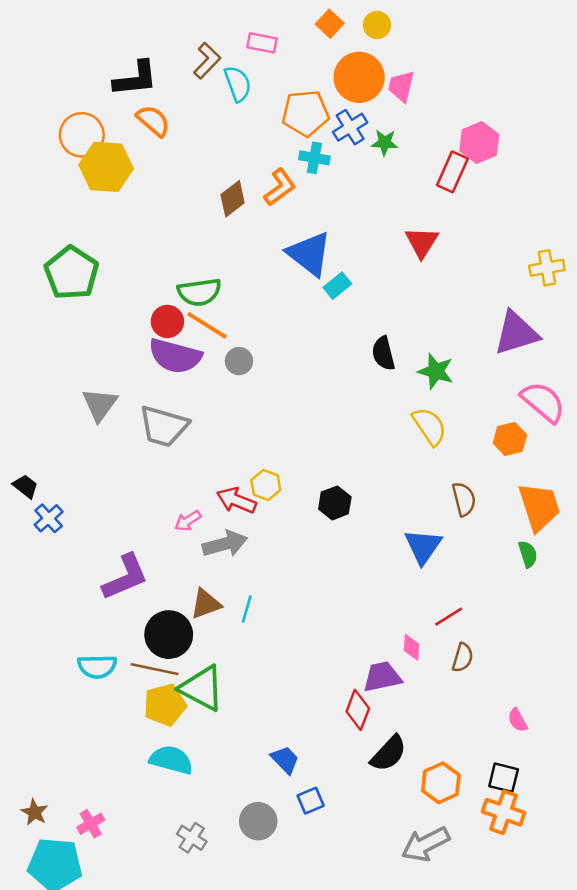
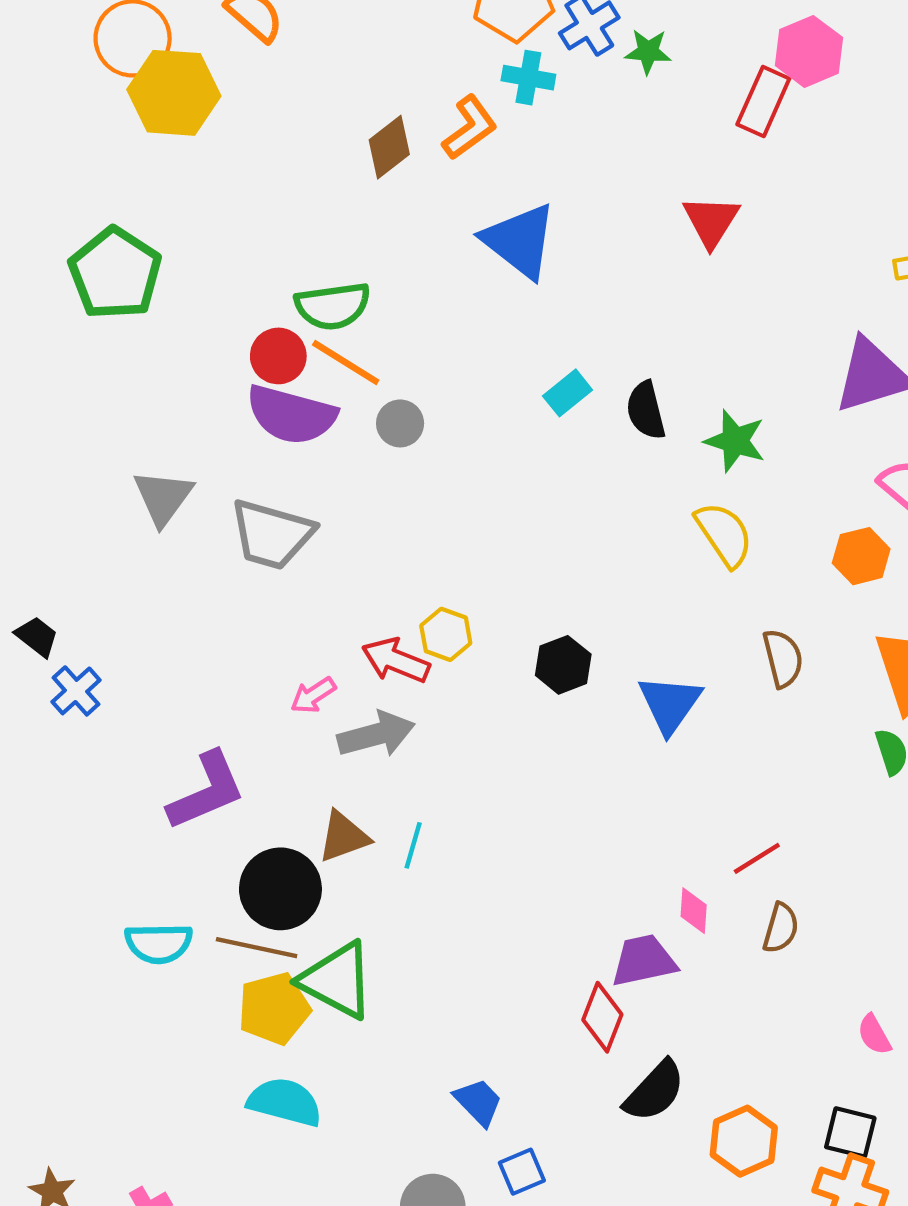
cyan rectangle: (337, 286) -> (568, 393), moved
blue triangle: (423, 546) -> (670, 704), moved

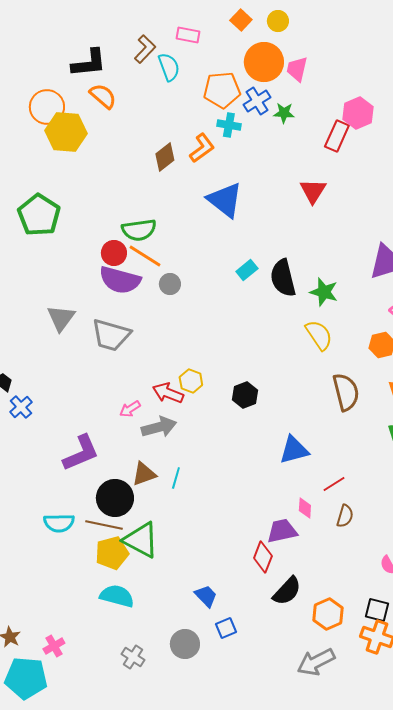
black semicircle: (646, 410) -> (283, 278), size x1.4
brown semicircle: (783, 658) -> (346, 392), size x1.4
blue triangle: (670, 704) -> (294, 450), moved, turned 40

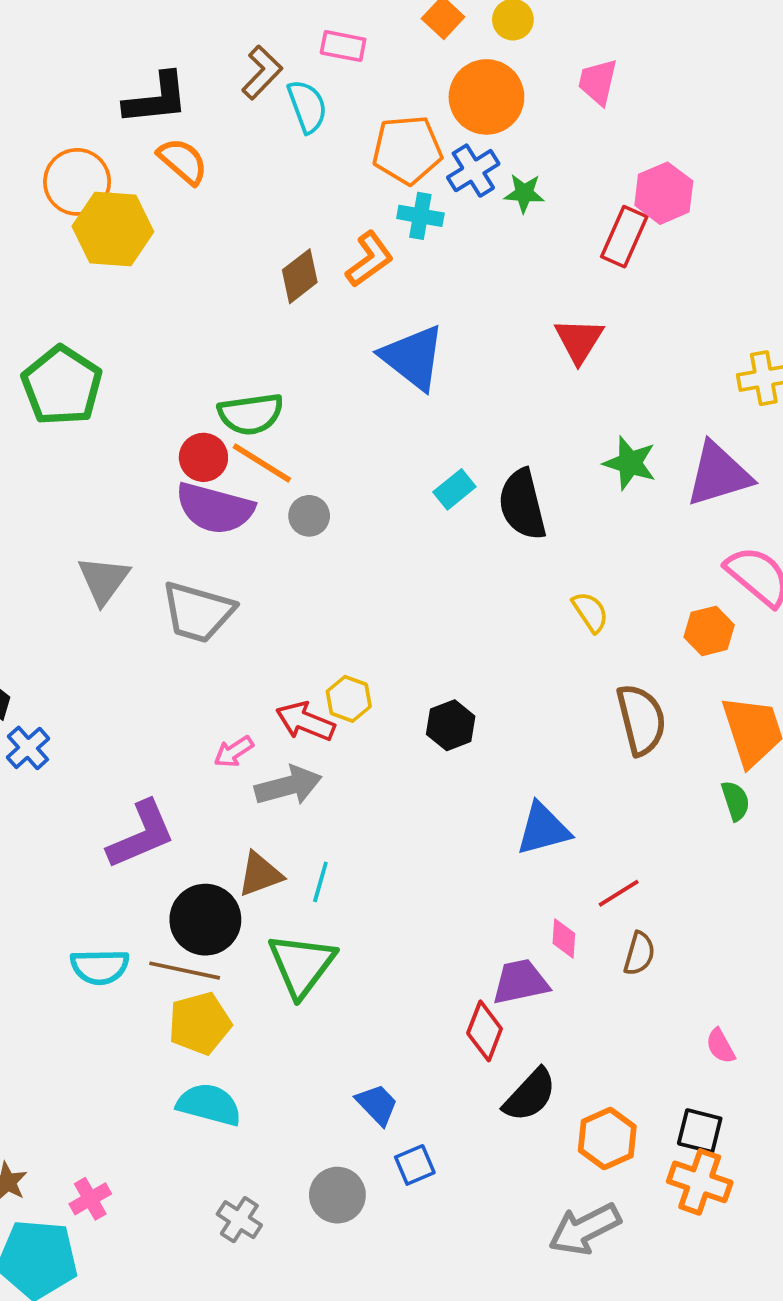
pink trapezoid: (297, 69) -> (598, 82), moved
green star: (324, 292) -> (630, 463), moved
yellow semicircle: (319, 335) -> (590, 612), size x0.7
green triangle: (141, 540) -> (302, 965), moved, turned 39

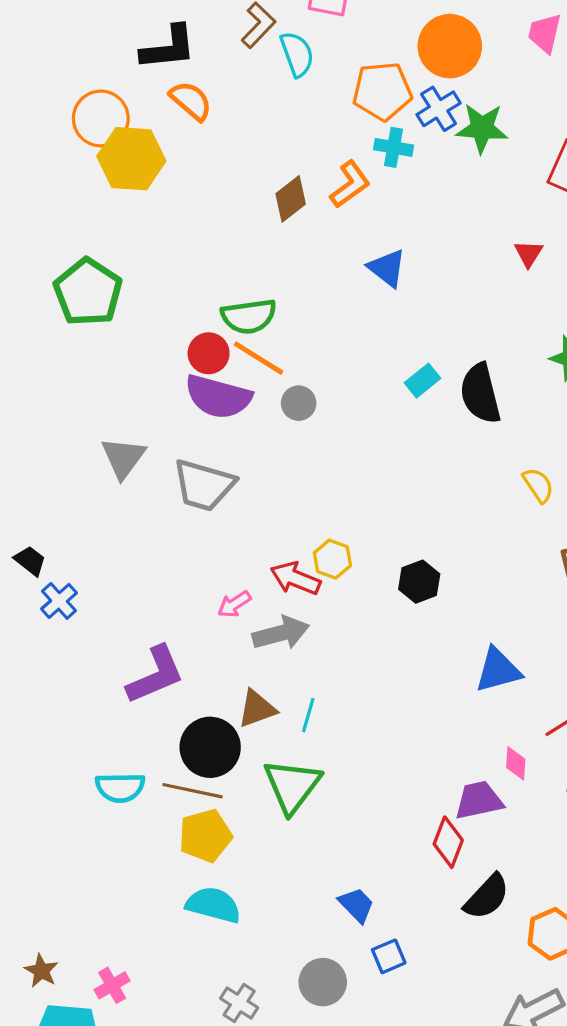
green star: (524, 193) -> (482, 128), size x1.5
red triangle: (579, 340) -> (529, 254), size x0.7
blue triangle: (413, 357) -> (387, 268), size x0.7

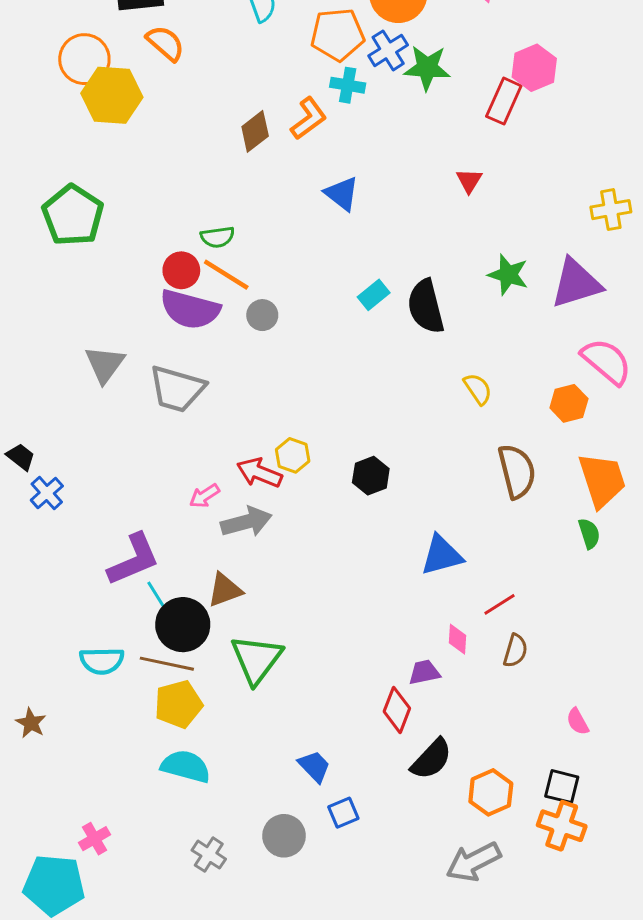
green semicircle: (249, 316) -> (217, 237), size x0.7
cyan line: (308, 715) -> (157, 596), moved, turned -48
purple trapezoid: (479, 800) -> (424, 672), size x0.7
brown star: (41, 971) -> (31, 723), moved

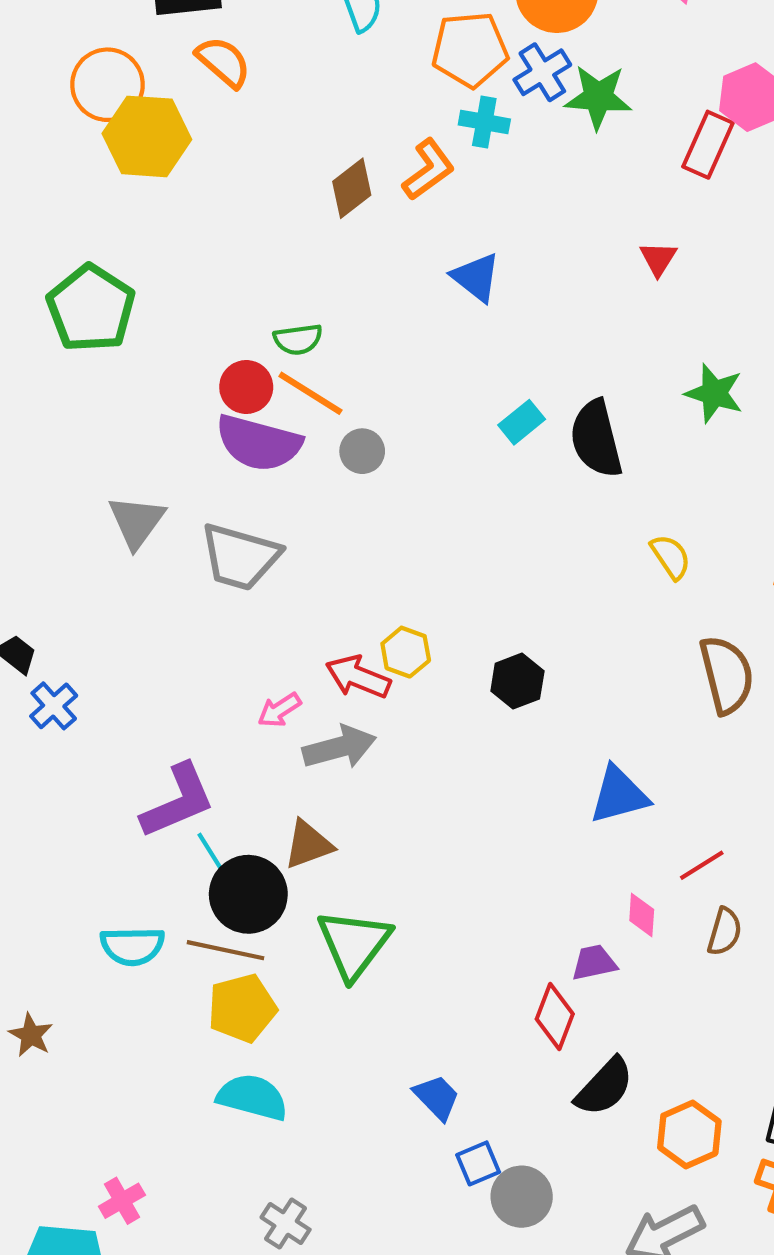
gray circle: (284, 836) -> (522, 1197), moved

